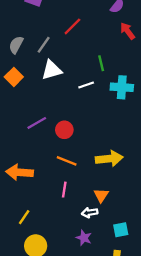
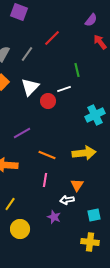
white triangle: (52, 70) -> (30, 87), moved, turned -30
cyan cross: (122, 87) -> (95, 115), moved, turned -30
purple line: (37, 123) -> (22, 133), moved
red circle: (64, 130) -> (48, 101), moved
purple star: (84, 238) -> (54, 217), moved

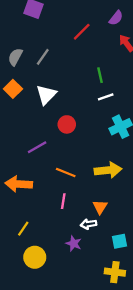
red line: (52, 38) -> (82, 32), moved
white line: (64, 89) -> (106, 97), moved
red circle: (48, 101) -> (67, 124), moved

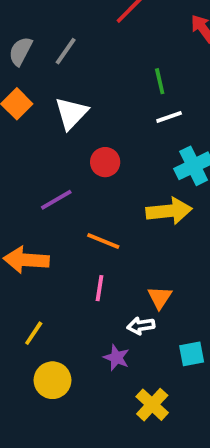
yellow arrow: (108, 170) -> (169, 211), moved
yellow cross: (115, 272) -> (152, 405), moved, turned 36

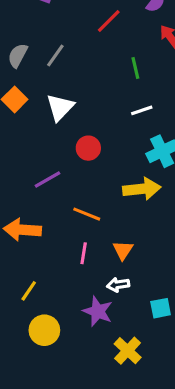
green line: (160, 81) -> (135, 68), moved
orange triangle: (160, 297) -> (123, 250), moved
purple star: (116, 358) -> (98, 311), size x1.4

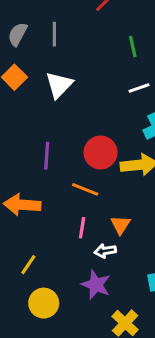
gray line: (55, 55) -> (54, 34), turned -35
red circle: (88, 148) -> (101, 153), moved, size x1.4
purple line: (48, 179) -> (47, 156), turned -56
white arrow: (118, 285) -> (105, 251), moved

